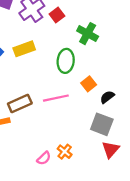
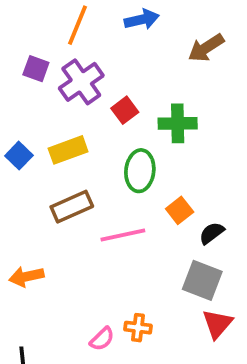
red square: (57, 15) -> (125, 110), moved
green cross: (88, 34) -> (178, 123), turned -30
brown rectangle: (20, 104) -> (72, 207), moved
orange cross: (65, 152) -> (138, 328), turned -32

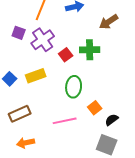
green cross: (178, 123) -> (90, 50), moved
brown rectangle: (72, 207) -> (20, 114), moved
orange arrow: (26, 277) -> (26, 143), moved

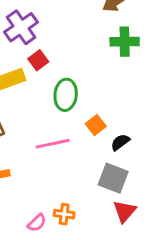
green cross: (90, 50) -> (125, 42), moved
red square: (66, 55) -> (38, 60), moved

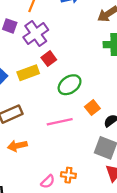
green ellipse: (66, 95) -> (70, 85), turned 50

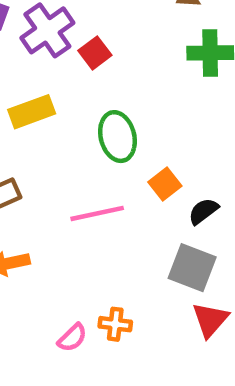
red square: (49, 59) -> (95, 53), moved
green ellipse: (70, 85) -> (117, 137), turned -70

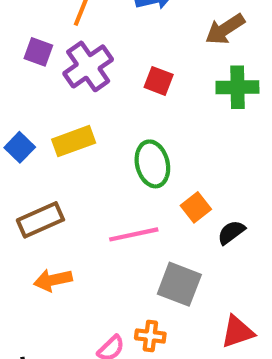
red square: (95, 53) -> (159, 81), moved, turned -32
gray square: (192, 268) -> (179, 284), moved
red triangle: (210, 320) -> (237, 332), turned 30

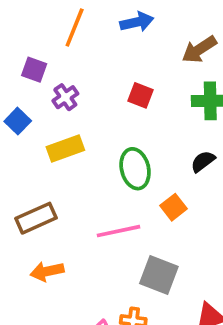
purple cross: (88, 66) -> (65, 97), moved, size x0.6
blue square: (20, 147) -> (18, 121), moved
black semicircle: (231, 232) -> (203, 161), moved

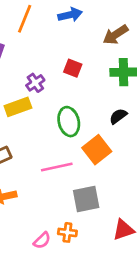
purple cross: (65, 97) -> (35, 83), moved
orange square: (174, 207) -> (97, 150), size x1.5
gray square: (159, 275) -> (86, 199), turned -32

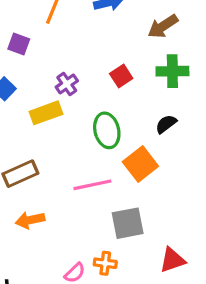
red square: (73, 68) -> (121, 76), moved, turned 36

